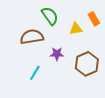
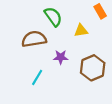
orange rectangle: (94, 19) -> (100, 11), moved

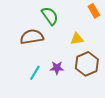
yellow triangle: (81, 30) -> (77, 39), moved
purple star: (61, 57) -> (57, 68), moved

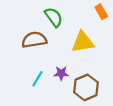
yellow triangle: (77, 39) -> (83, 42), size x1.6
brown hexagon: (87, 64) -> (86, 87), moved

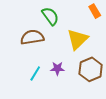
yellow triangle: (83, 42) -> (78, 39), turned -35
brown hexagon: (86, 87) -> (91, 69), moved

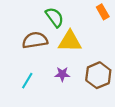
yellow triangle: (78, 39) -> (70, 41), moved, turned 45
cyan line: (35, 73) -> (27, 81), moved

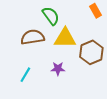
brown hexagon: (98, 75) -> (91, 52), moved

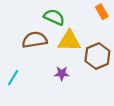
green semicircle: (51, 16) -> (54, 17), turned -30
cyan line: (25, 75) -> (13, 78), moved

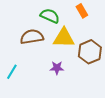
orange rectangle: (102, 12) -> (82, 11), moved

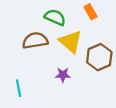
yellow triangle: (64, 38) -> (71, 42), turned 40
cyan line: (12, 72) -> (19, 88), moved, turned -42

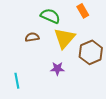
brown semicircle: (35, 41) -> (32, 37), size x0.6
yellow triangle: (71, 42) -> (64, 38), turned 30

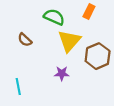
orange rectangle: (83, 11) -> (89, 12), turned 56
brown semicircle: (32, 37) -> (25, 40), moved, turned -128

